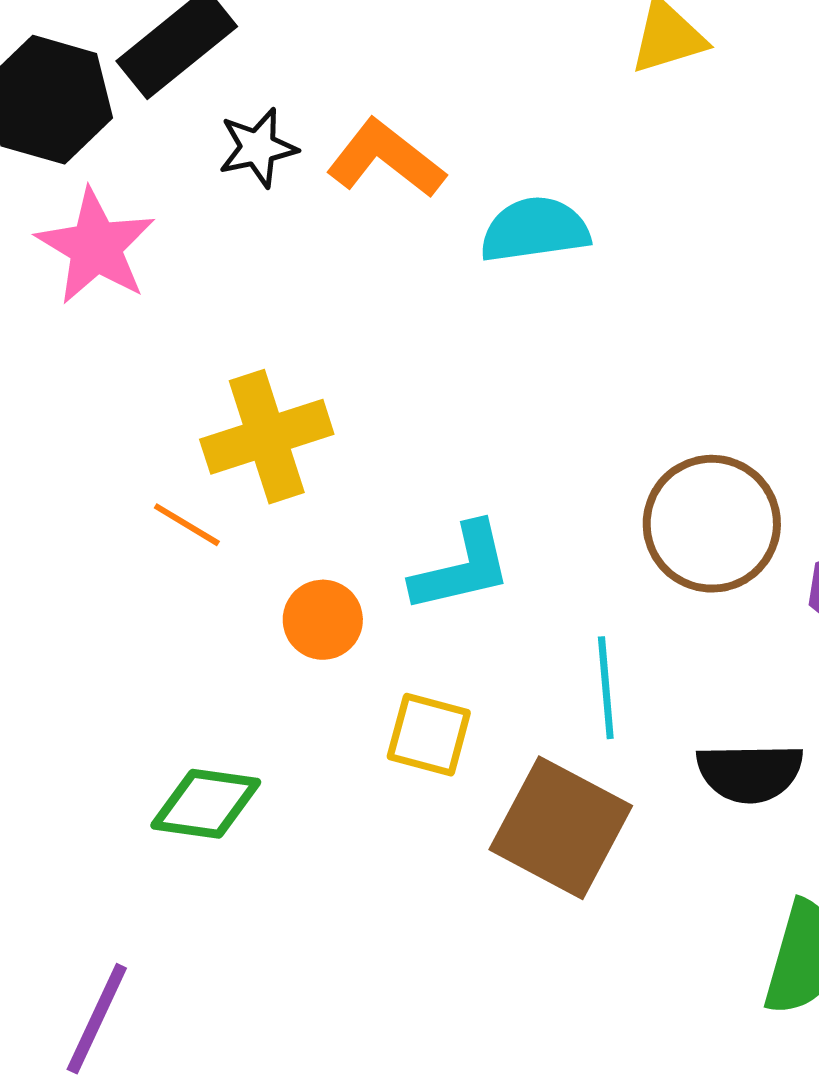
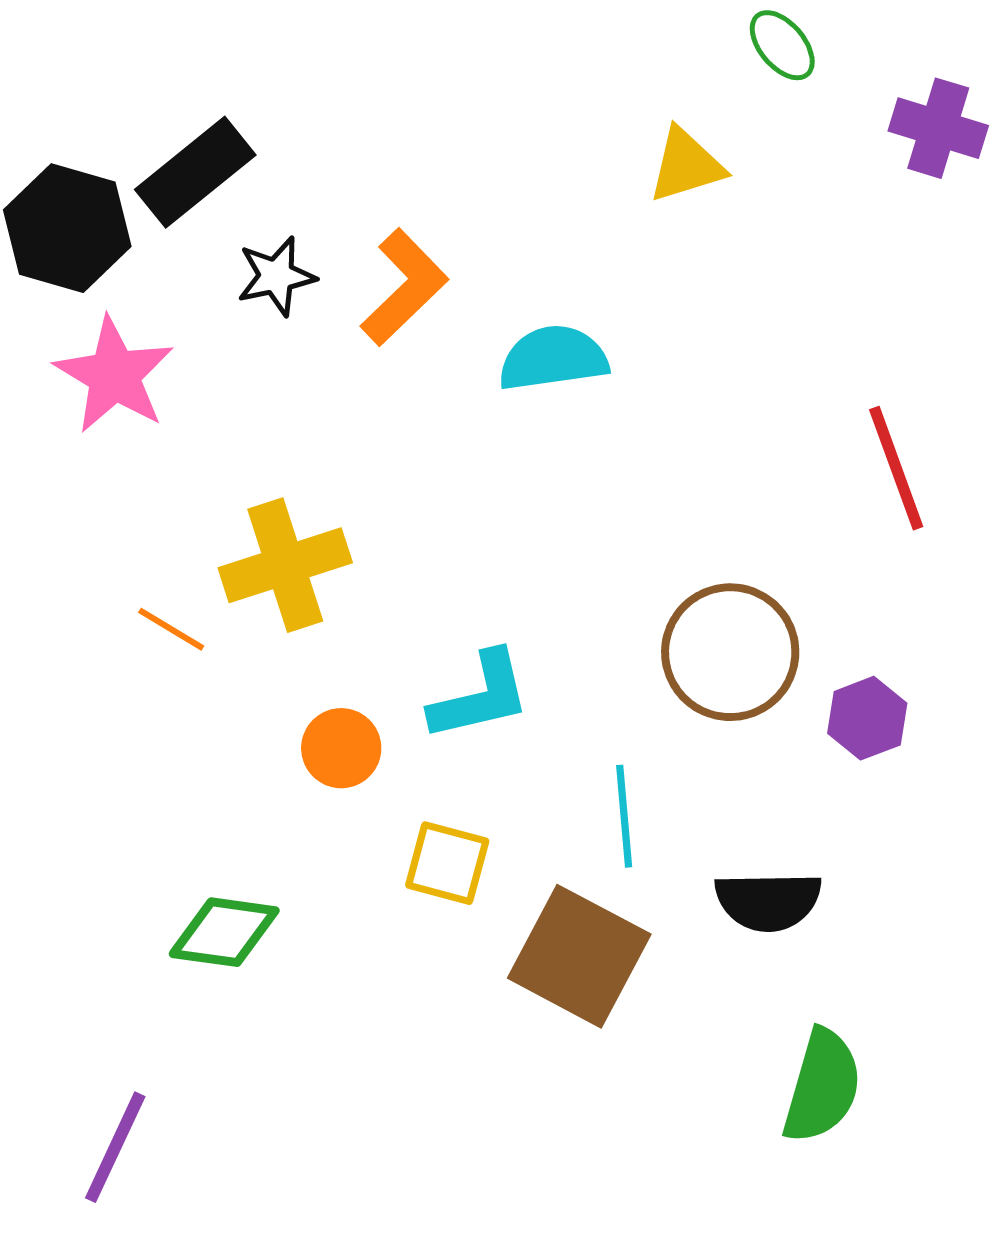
orange L-shape: (386, 159) -> (404, 287), turned 98
orange line: (187, 525) -> (171, 629), moved

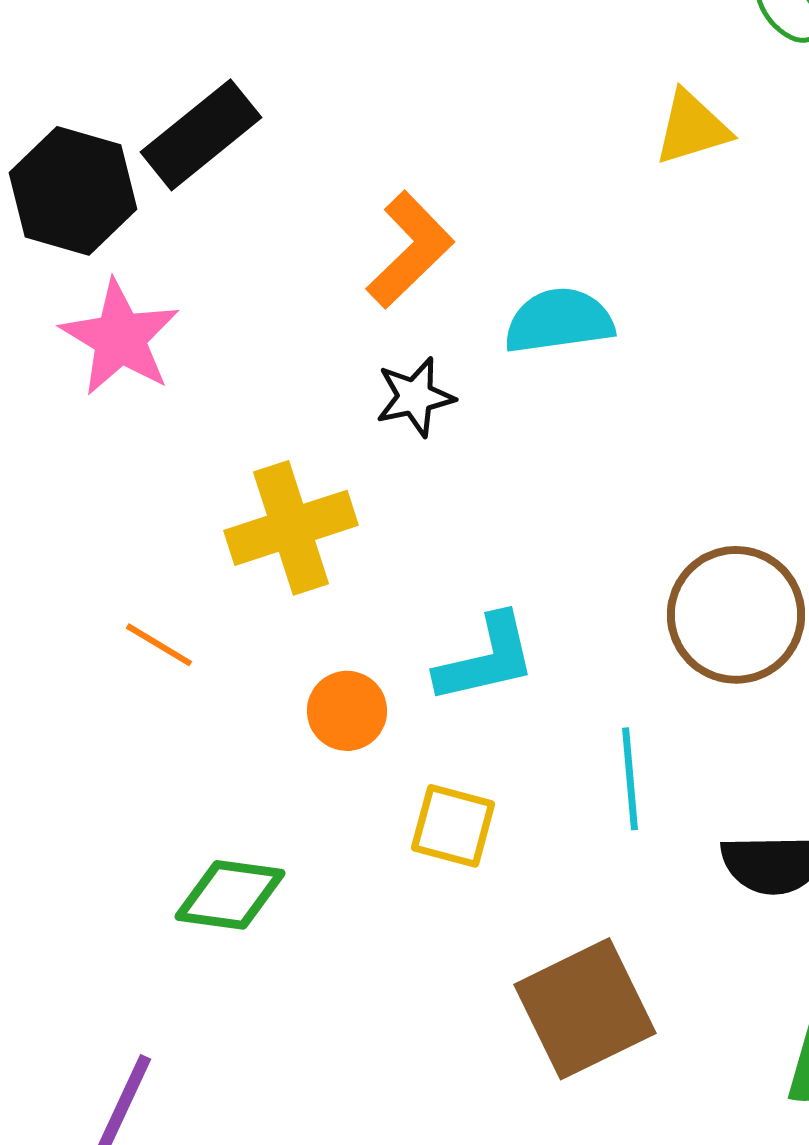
black star: (276, 276) -> (415, 397), moved
orange line: (171, 629) -> (159, 645), moved
brown square: (579, 956) -> (585, 1009), moved, turned 36

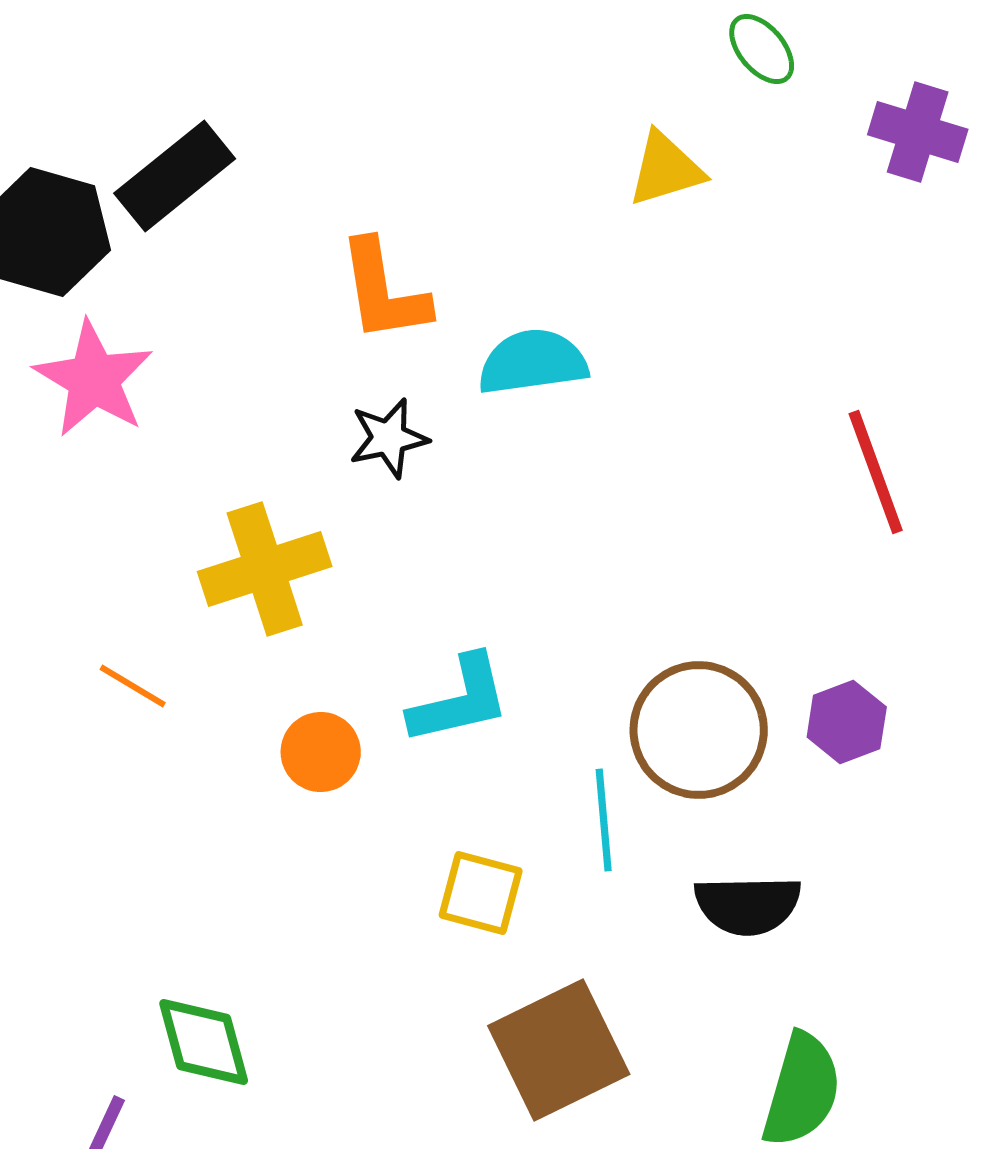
orange L-shape: (410, 250) -> (384, 291), turned 125
brown circle: (736, 615) -> (699, 730), moved
yellow square: (453, 826) -> (481, 893), moved
green diamond: (230, 895) -> (204, 1042), moved, turned 67

